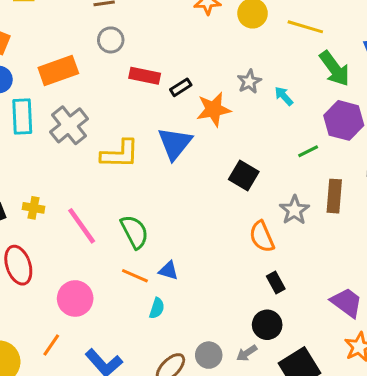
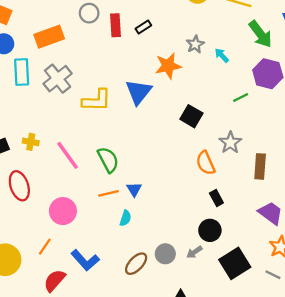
red rectangle: (145, 76) -> (116, 25), moved, turned 75
black rectangle: (181, 87) -> (143, 27), moved
brown rectangle: (334, 196) -> (260, 166), moved
blue triangle: (168, 271) -> (134, 189), turned 42
orange line: (135, 276) -> (109, 193), turned -36

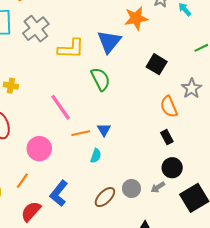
pink line: (68, 155) -> (61, 107), moved
green semicircle: (108, 160) -> (100, 79), moved
black rectangle: (216, 198) -> (167, 137), moved
blue L-shape: (85, 260) -> (59, 193), turned 80

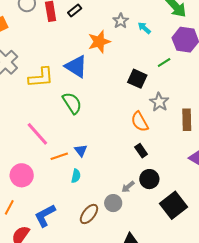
blue triangle: (109, 42) -> (76, 67), turned -30
black square: (157, 64) -> (137, 79), moved
gray arrow: (158, 187) -> (128, 187), moved
blue L-shape: (59, 193) -> (45, 216), turned 30

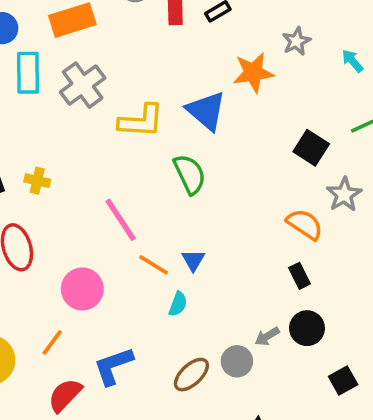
cyan arrow: (144, 28) -> (352, 61), moved
orange semicircle: (140, 122) -> (305, 224), turned 145
orange line: (59, 156) -> (154, 265), turned 42
black square: (174, 205) -> (343, 380), size x0.6

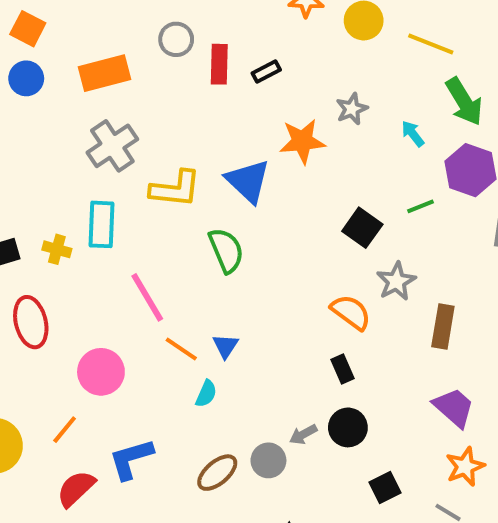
cyan rectangle: (28, 73) -> (102, 224), moved

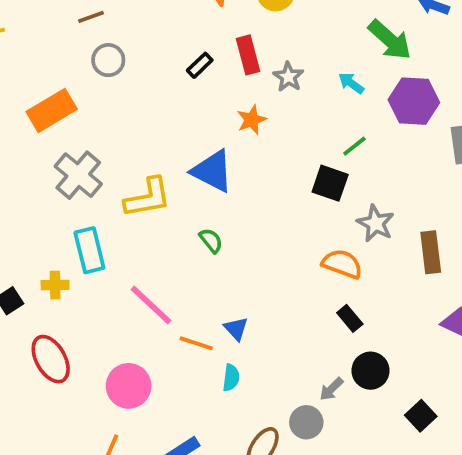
red rectangle: (219, 64) -> (248, 55), moved
orange star: (302, 141) -> (252, 120), size x0.7
green line: (421, 206) -> (354, 146), moved
green semicircle: (226, 250) -> (211, 241), size x0.6

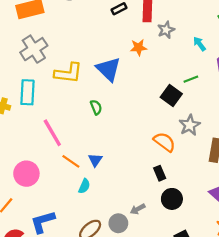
black circle: (370, 371) -> (172, 199), moved

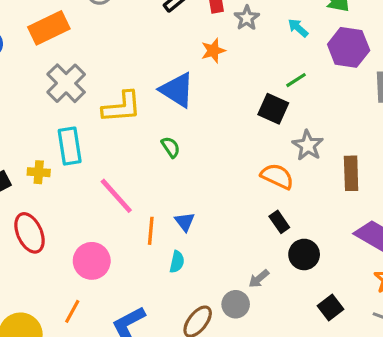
orange line: (71, 161) -> (151, 231), turned 72

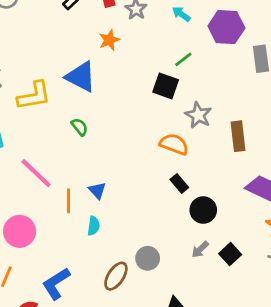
gray arrow: (259, 279) -> (200, 249), moved

